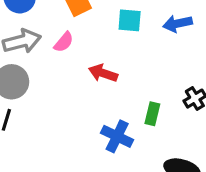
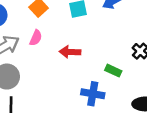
green rectangle: (152, 114) -> (113, 71), turned -63

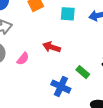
pink semicircle: (36, 38) -> (23, 59), moved

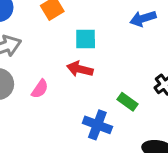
cyan square: (68, 14) -> (86, 39), moved

